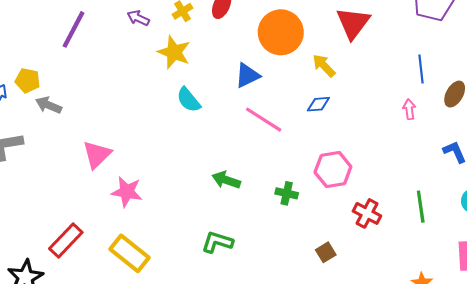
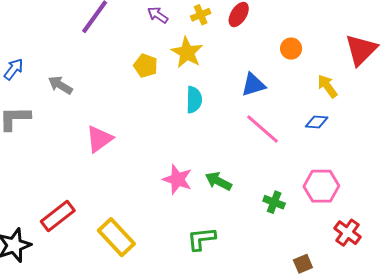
orange circle: (281, 32) -> (291, 49), size x0.5
yellow pentagon: (28, 80) -> (146, 66), moved
cyan semicircle: (189, 100) -> (194, 100), turned -148
pink star: (127, 192) -> (177, 179), moved
green L-shape: (217, 242) -> (201, 239), turned -32

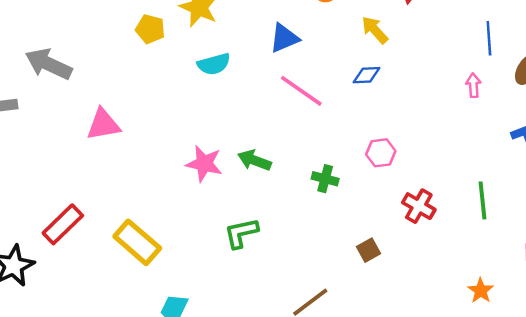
gray arrow: (60, 85) -> (49, 64), size x1.5
cyan semicircle: (194, 100) -> (214, 64), turned 80
pink triangle: (99, 139) -> (103, 124), turned 32
pink hexagon: (321, 186) -> (381, 153), size x0.7

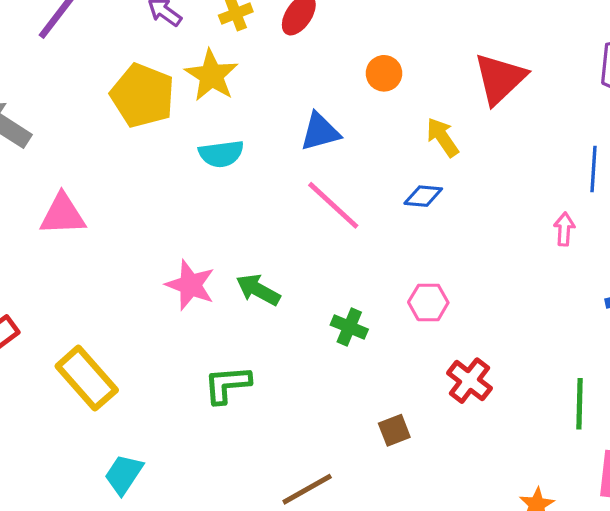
yellow pentagon: (150, 29) -> (143, 96), size x1.6
green line: (482, 200) -> (580, 404), moved

